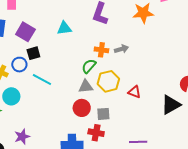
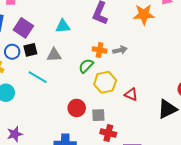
blue circle: (19, 65) -> (12, 52), moved
gray triangle: (86, 86) -> (54, 55), moved
red cross: (96, 133) -> (108, 133), moved

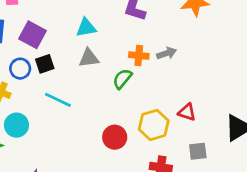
gray triangle: (54, 55) -> (89, 58), moved
yellow hexagon: (105, 82) -> (154, 125), moved
gray square: (98, 115) -> (198, 151), moved

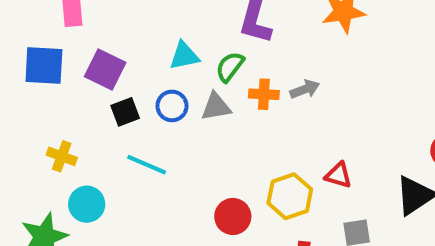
gray triangle: (89, 58) -> (216, 107), moved
blue circle: (20, 69) -> (172, 106), moved
green semicircle: (122, 79) -> (230, 67), moved

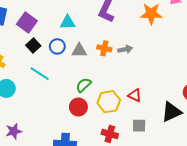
green semicircle: (230, 67) -> (84, 85), moved
black square: (125, 112) -> (33, 45), turned -32

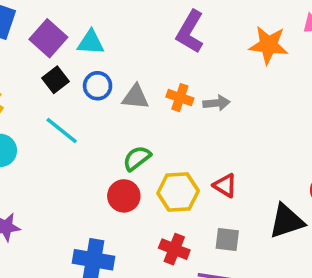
cyan triangle: (68, 22) -> (91, 42), moved

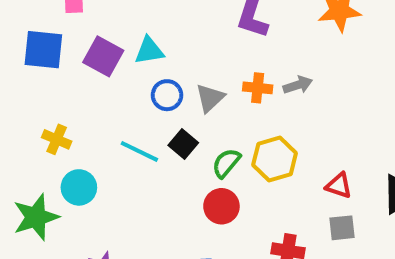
black square: (55, 80) -> (183, 144), moved
gray triangle: (135, 97) -> (210, 98), turned -36
red triangle: (225, 185) -> (339, 186), moved
yellow hexagon: (178, 192) -> (275, 159), moved

